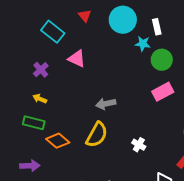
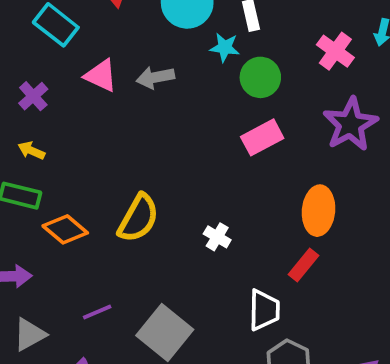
gray arrow: (106, 104) -> (155, 77), moved

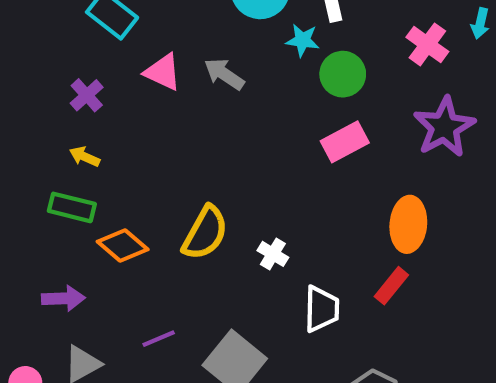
gray arrow: (155, 77) -> (224, 74), turned 45
white cross: (217, 237) -> (273, 254), moved
white trapezoid: (264, 310) -> (322, 309), moved

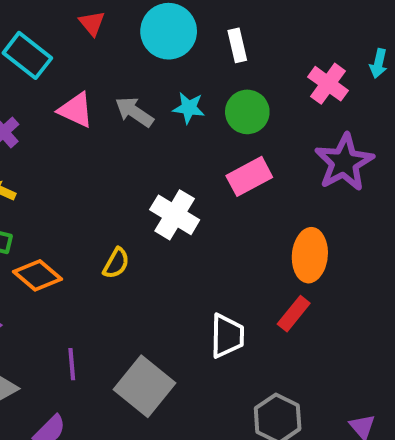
cyan star: (303, 40) -> (189, 108), moved
yellow semicircle: (205, 233) -> (116, 263), size x0.6
white cross: (273, 254) -> (175, 215), moved, size x1.6
purple line: (159, 339) -> (72, 364), turned -72

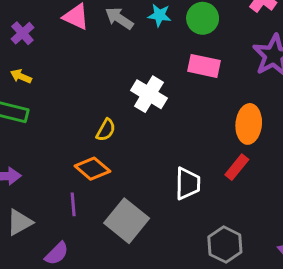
pink rectangle: (249, 176) -> (204, 66), turned 40
orange diamond: (37, 275) -> (92, 169), moved

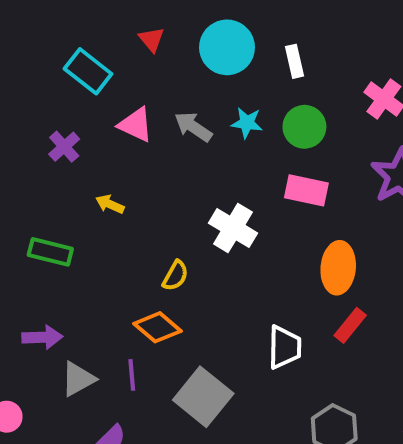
yellow arrow: (21, 76) -> (110, 204), moved
orange ellipse: (249, 124) -> (338, 268), moved
gray triangle: (19, 222) -> (78, 379), moved

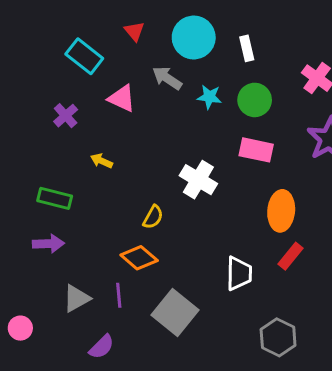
gray arrow: (193, 127) -> (167, 78), moved
purple arrow: (42, 337) -> (48, 244), moved

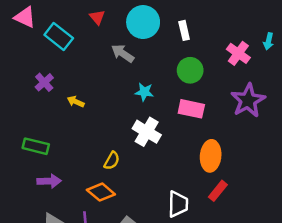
cyan star: (209, 97) -> (144, 92), moved
pink triangle: (122, 98) -> (25, 17), moved
yellow arrow: (102, 161) -> (76, 102), moved
purple arrow: (48, 244) -> (49, 181), moved

